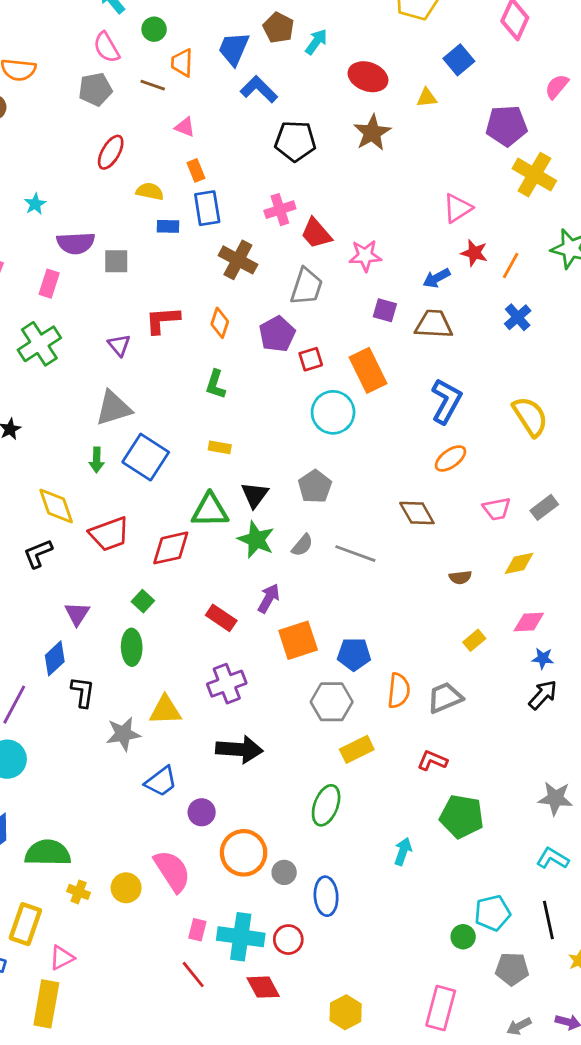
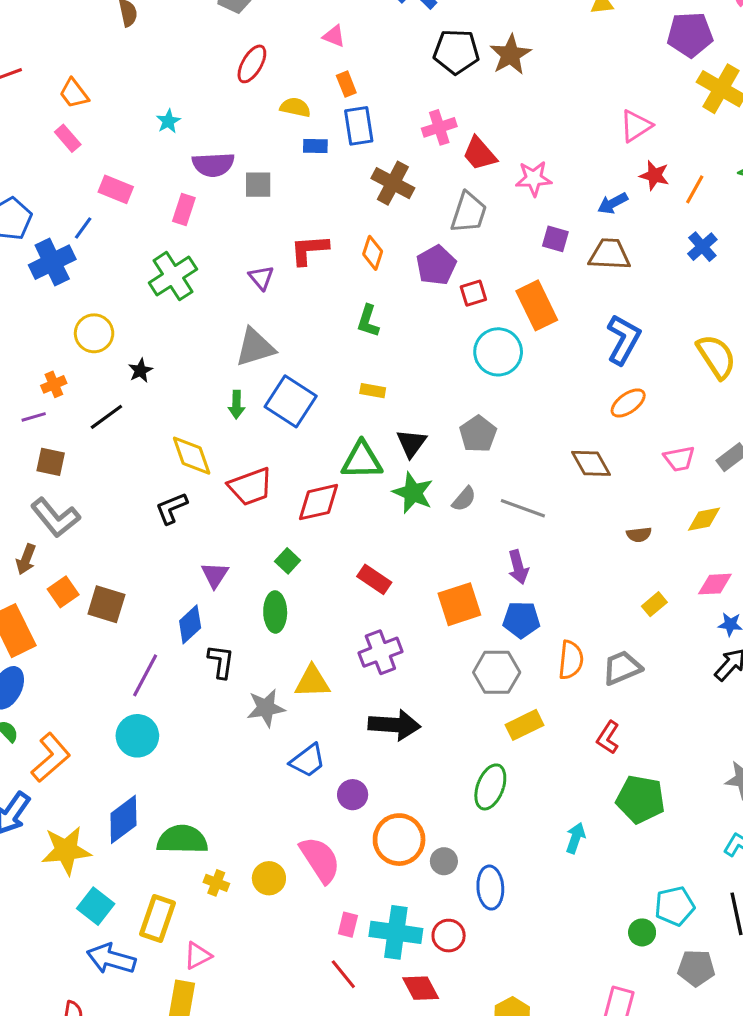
brown star: (372, 133) -> (510, 55), moved
purple arrow: (269, 598) -> (518, 567), moved, turned 136
red L-shape: (432, 761) -> (608, 737), turned -80

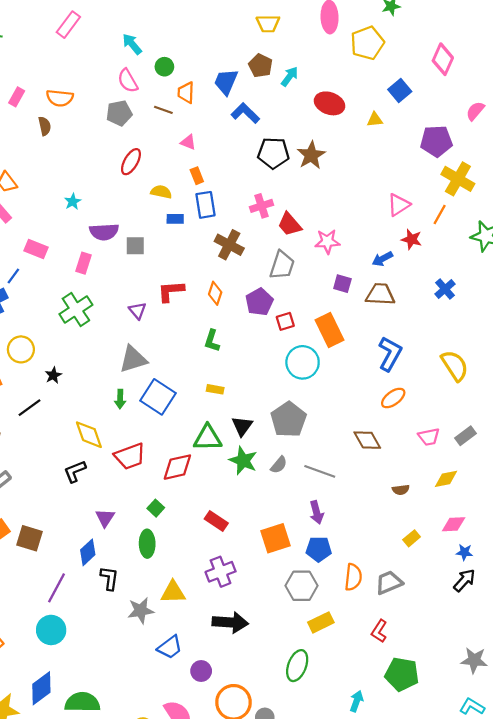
orange line: (695, 189) -> (440, 215), moved
gray pentagon: (478, 434) -> (289, 420), size x1.4

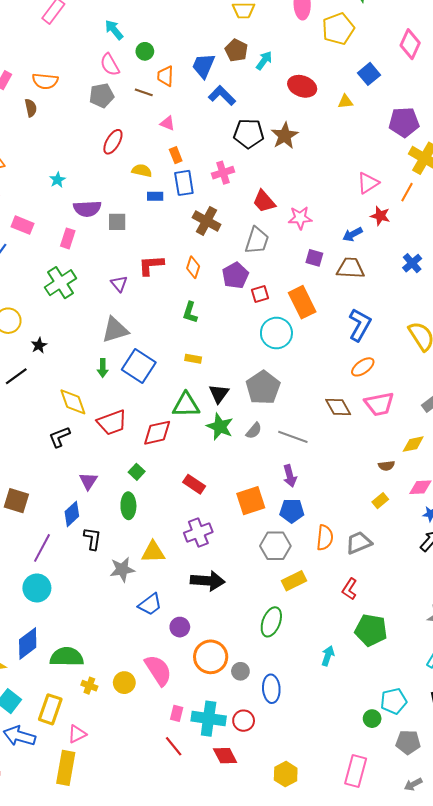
pink cross: (262, 206) -> (223, 173), moved
pink trapezoid: (429, 437) -> (379, 404), moved, size x1.4
brown semicircle: (401, 490) -> (386, 466), moved

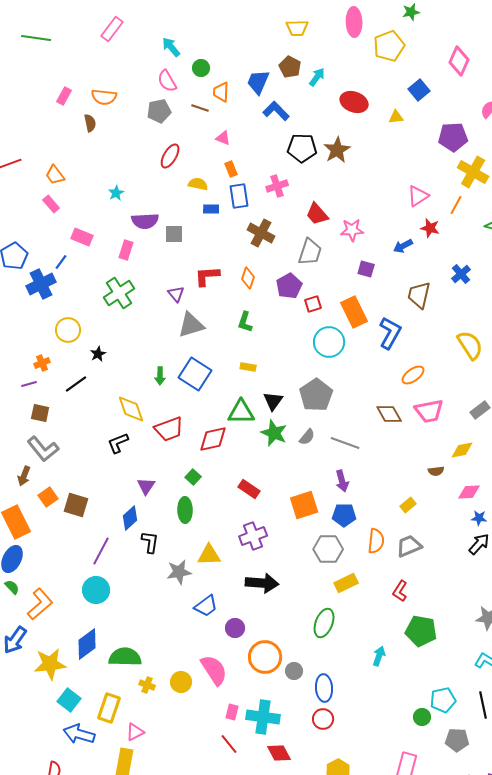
brown trapezoid: (350, 268) -> (419, 295), moved, turned -80
blue L-shape: (360, 325) -> (390, 333), moved
gray triangle: (115, 330) -> (191, 325), moved
yellow rectangle: (380, 501) -> (408, 505), moved
red circle: (244, 721) -> (323, 719), moved

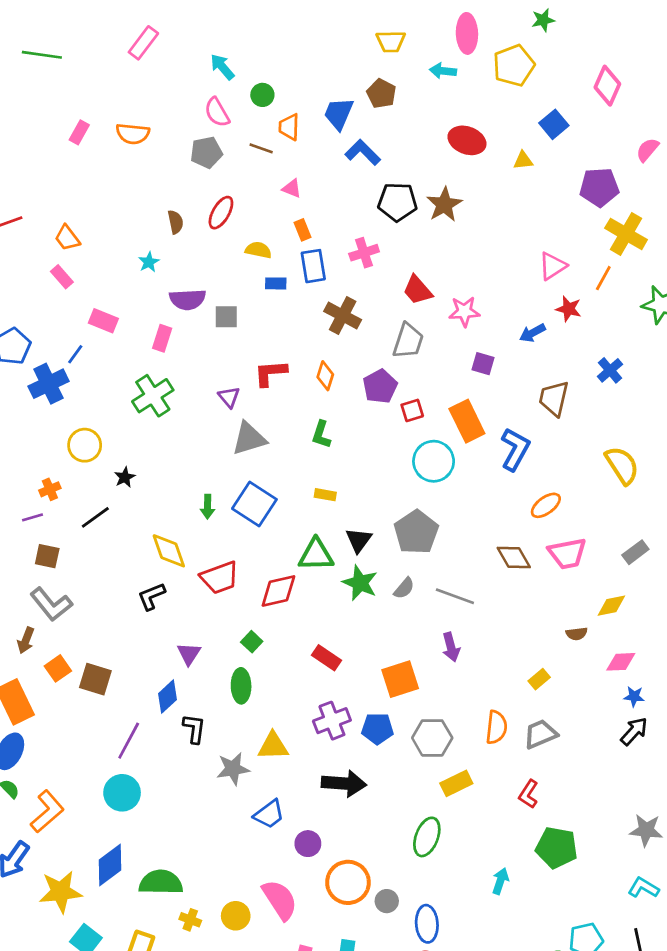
cyan arrow: (317, 77) -> (443, 71), moved, turned -120
brown semicircle: (90, 123) -> (176, 222), moved
blue pentagon: (344, 515) -> (377, 729), moved

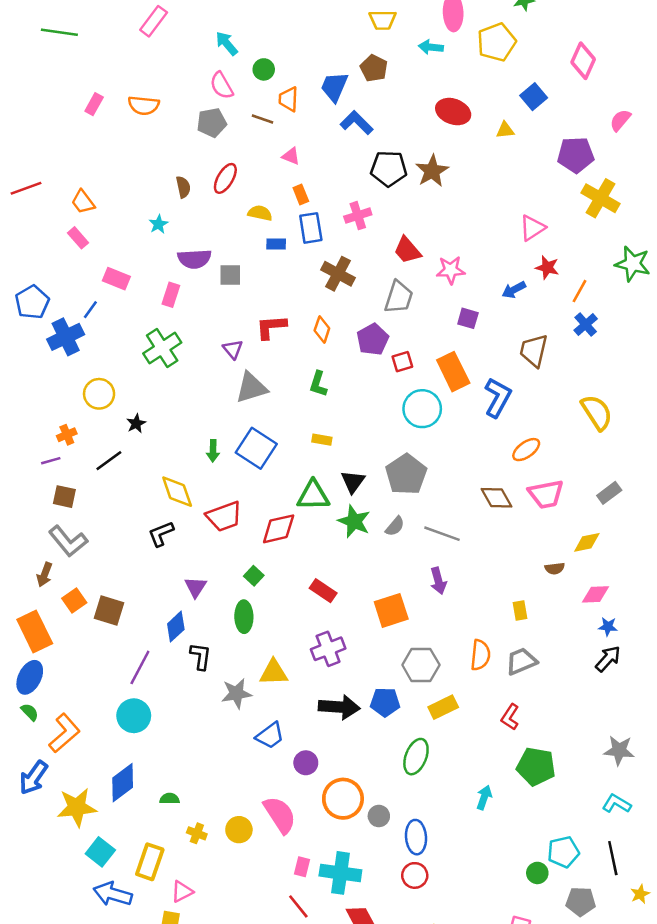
orange line: (603, 278) -> (579, 291), moved
yellow rectangle: (539, 679) -> (520, 610), turned -60
blue pentagon: (377, 729) -> (385, 702), moved
green semicircle: (161, 882) -> (170, 799), size x0.5

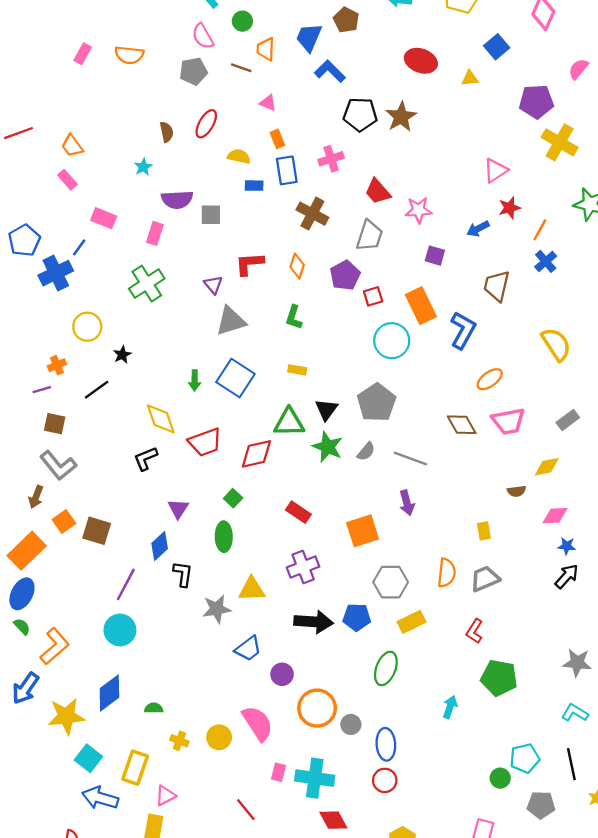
red star: (547, 268) -> (510, 208), turned -30
orange rectangle: (35, 632) -> (27, 551), turned 72
red line: (298, 906) -> (246, 810), moved

